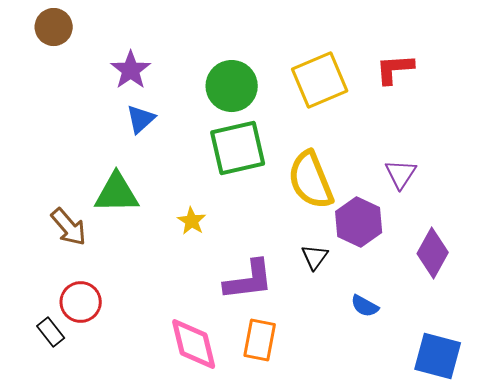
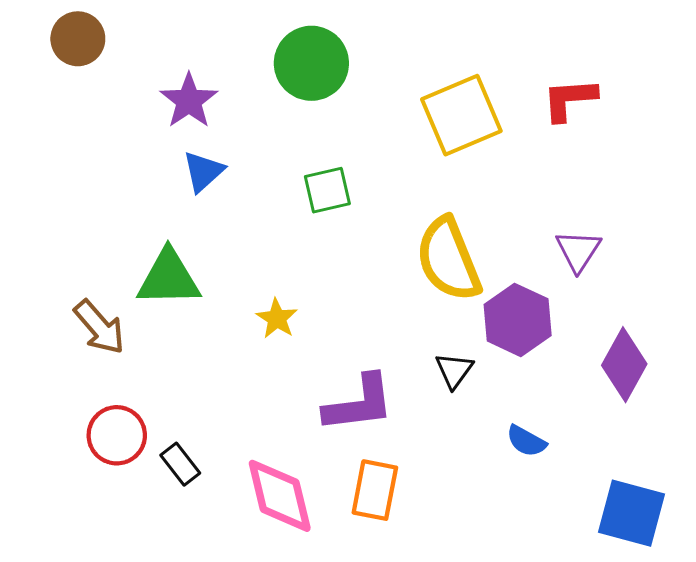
green circle: (232, 86) -> (311, 63), moved
green square: (238, 148) -> (327, 190), moved, size x0.6
black rectangle: (51, 332) -> (180, 464), moved

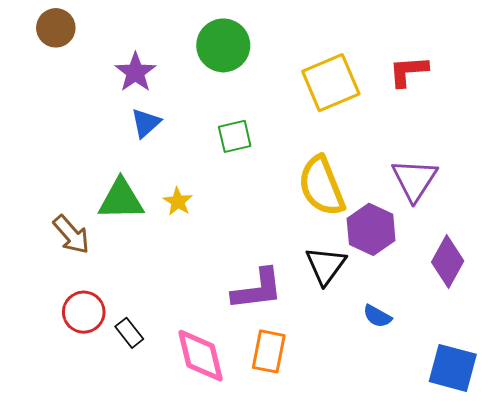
purple triangle: (578, 251) -> (415, 180), size x1.4
yellow star: (277, 318) -> (178, 202), moved
black triangle: (454, 370) -> (326, 266), size x1.5

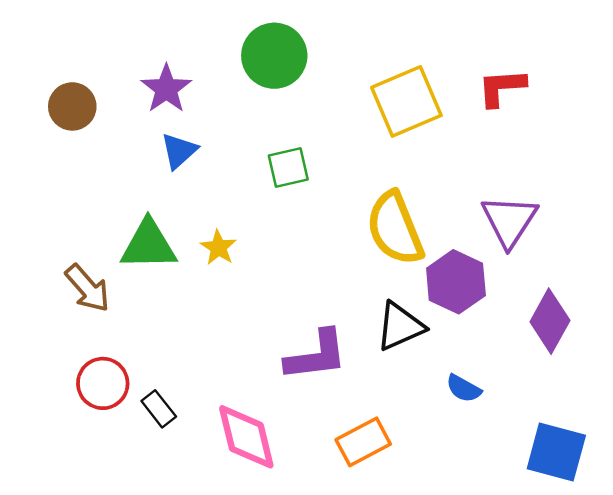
brown circle: (56, 28) -> (72, 106), moved
black triangle: (326, 266) -> (400, 326), turned 30
orange rectangle: (269, 351) -> (363, 442), moved, turned 51

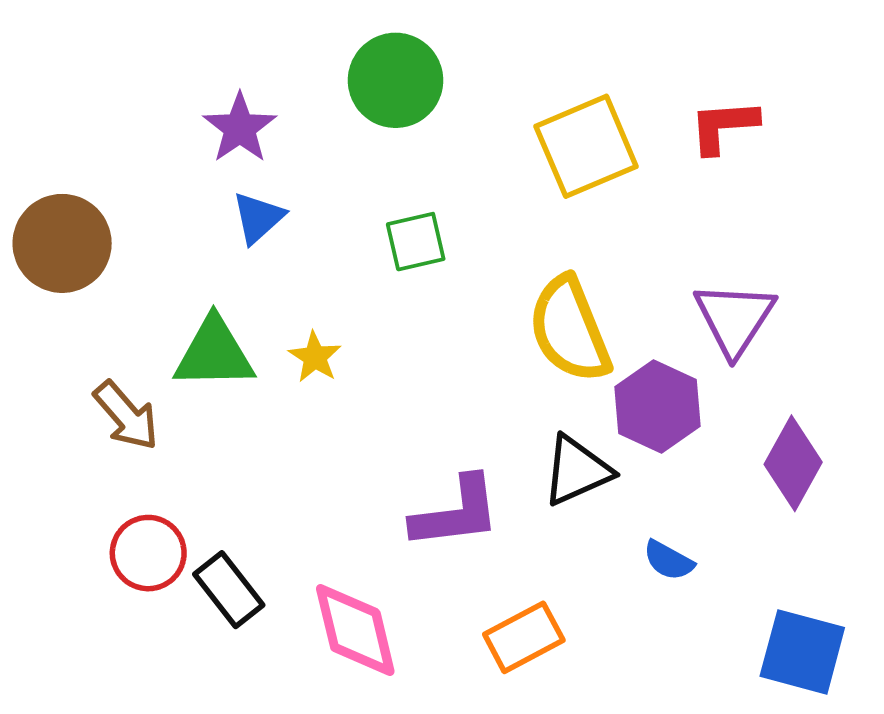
brown circle: (72, 106) -> (62, 243), moved, size x1.4
black rectangle: (159, 409) -> (229, 590), size x1.4

